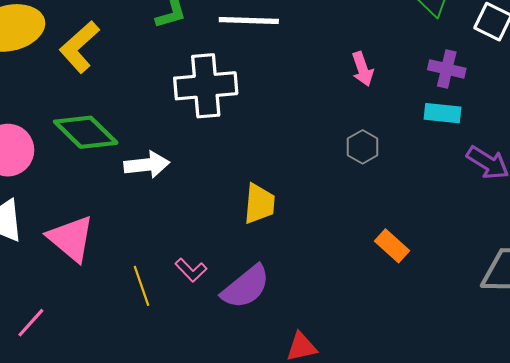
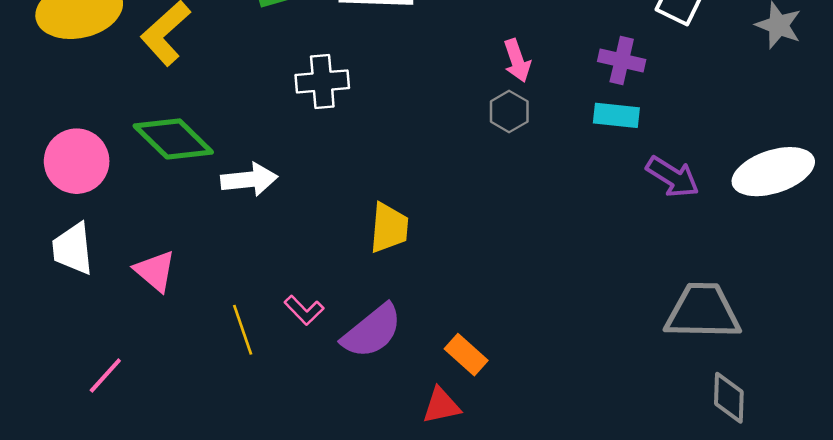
white cross: (206, 86) -> (322, 81), size x0.7
gray hexagon: (363, 147) -> (509, 111), moved
pink triangle: (71, 238) -> (155, 271), size x0.7
orange rectangle: (392, 246) -> (466, 355), moved

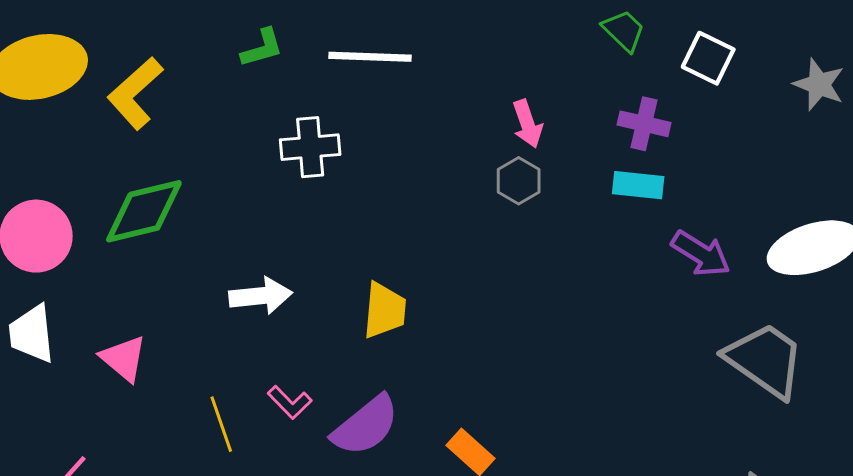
green diamond: (173, 139) -> (144, 211), turned -58
white arrow: (249, 179) -> (261, 296), moved
gray trapezoid: (703, 311) -> (765, 360), moved, turned 34

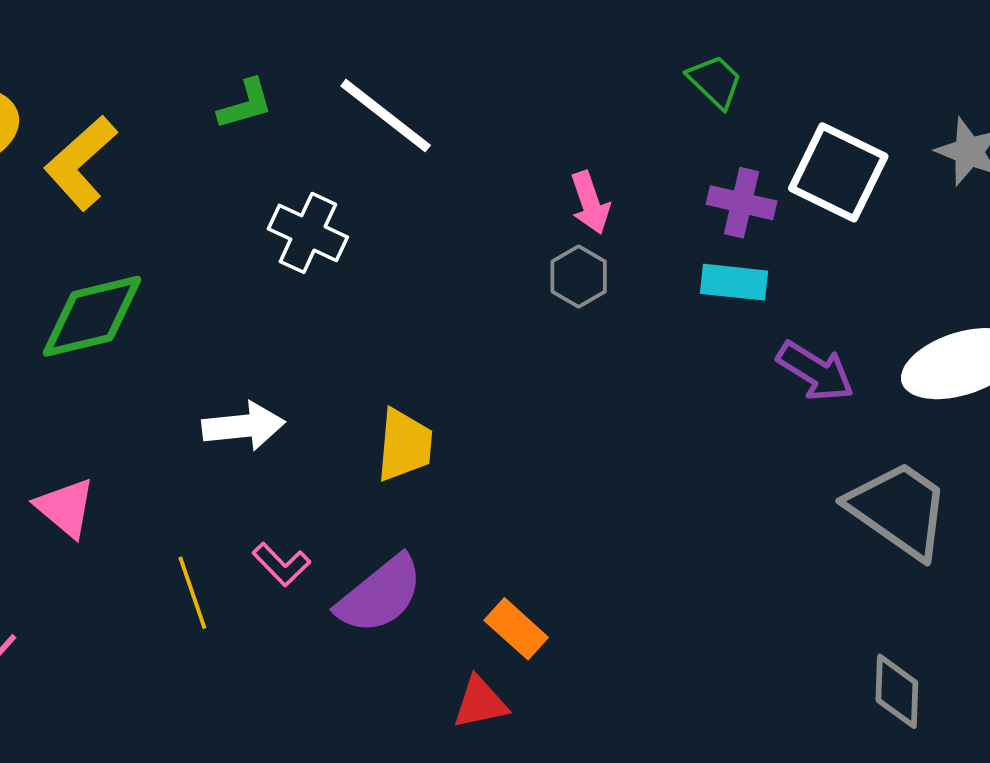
white line: (370, 57) -> (386, 116), turned 36
white square: (708, 58) -> (838, 172), moved, size x1.4
white cross: (310, 147) -> (308, 233), turned 30

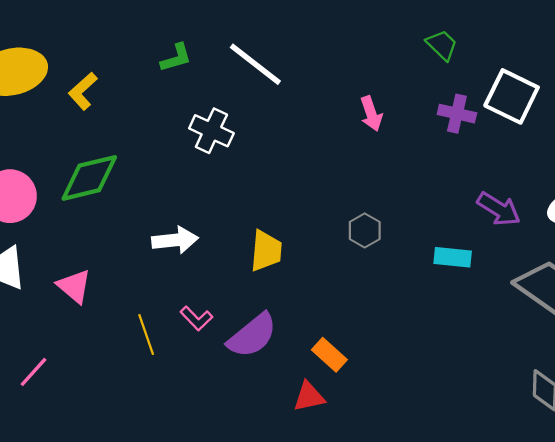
yellow L-shape: (81, 163) -> (83, 91), size x0.7
gray hexagon: (579, 277) -> (365, 230), moved
cyan rectangle: (734, 282) -> (453, 257), moved

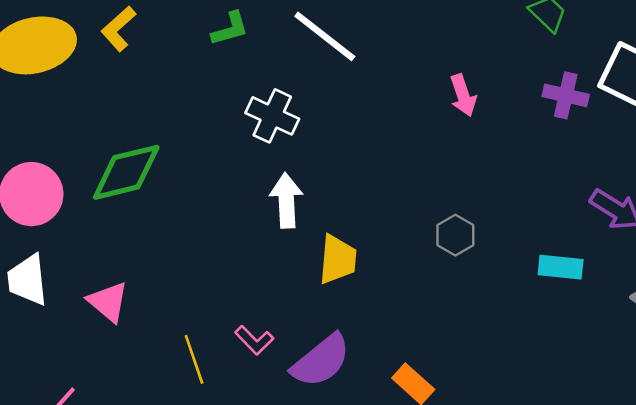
yellow L-shape: (83, 91) -> (118, 29), moved
white arrow: (175, 240) -> (286, 200), moved, turned -87

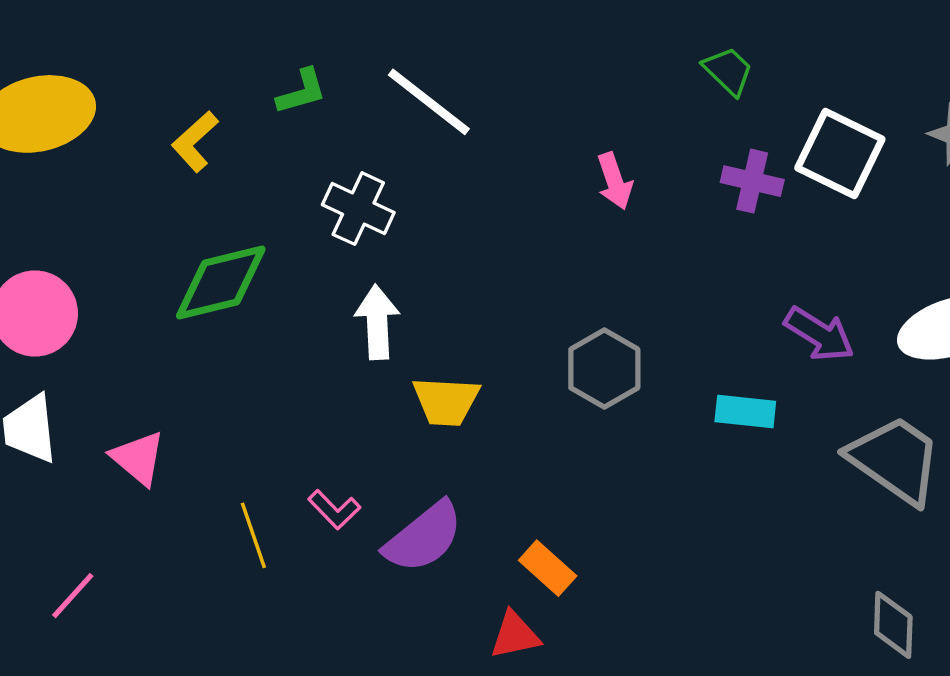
yellow L-shape: (118, 29) -> (195, 141), moved
green diamond: (126, 172) -> (221, 283), moved
gray hexagon: (455, 235) -> (604, 369), size x1.4
yellow trapezoid: (338, 259) -> (446, 401), turned 88

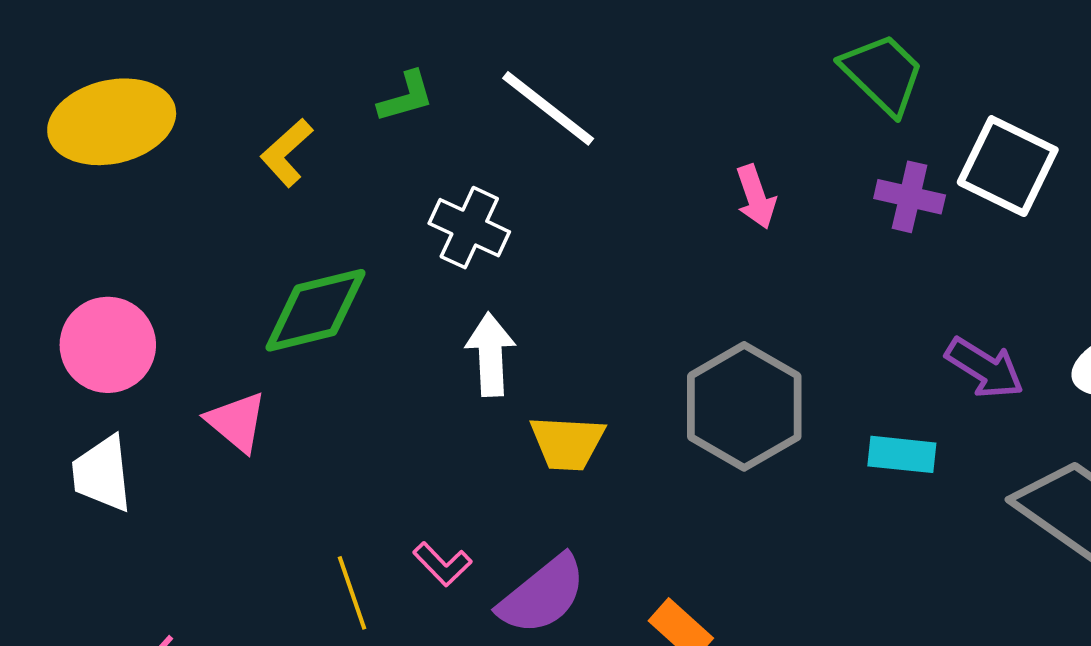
green trapezoid: (728, 71) -> (883, 74), size x1.5
gray hexagon: (604, 369) -> (744, 406), size x1.4
pink triangle: (138, 458) -> (237, 422), moved

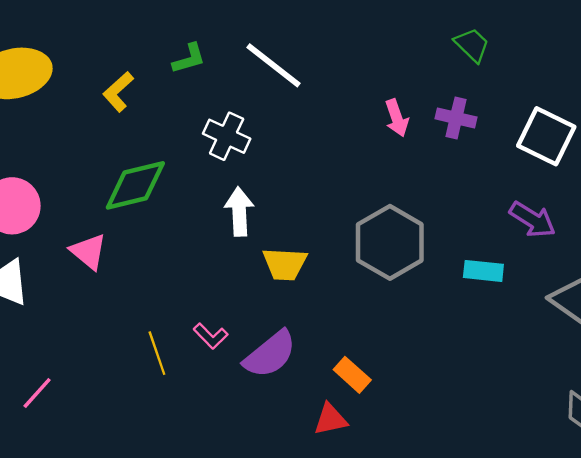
green trapezoid: (883, 74) -> (472, 45), size x0.7
white square: (1008, 166) -> (546, 136), moved
purple cross: (910, 197) -> (456, 118), moved

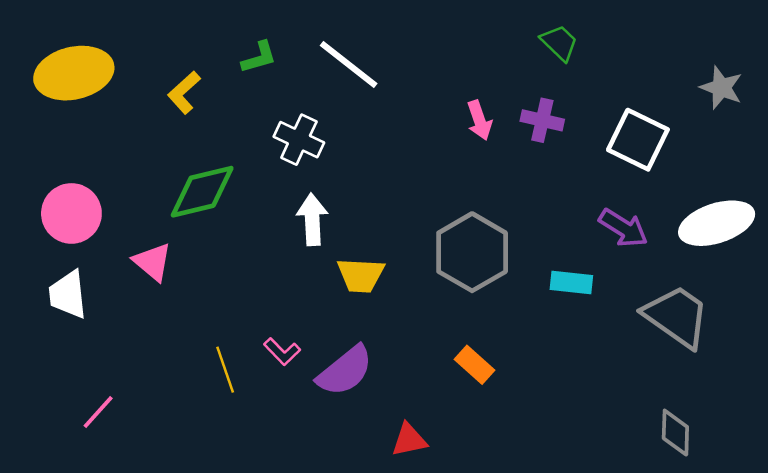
orange rectangle: (352, 375) -> (474, 365), moved

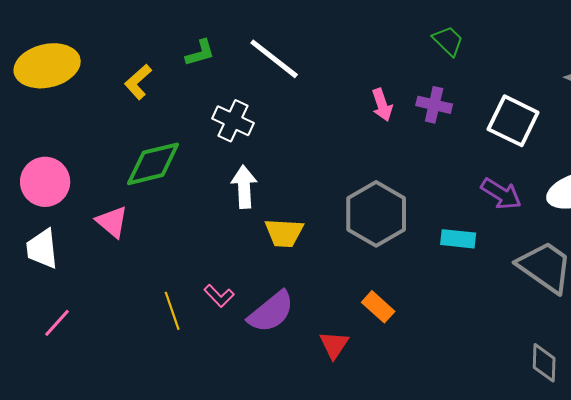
pink line: (98, 412) -> (57, 323), moved
red triangle: (409, 440) -> (334, 345), moved, turned -44

